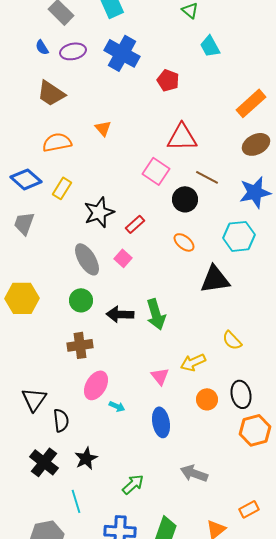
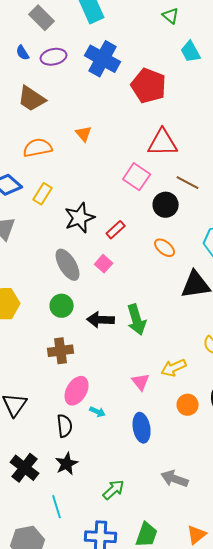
red pentagon: (168, 80) -> (149, 86), size x1.6
black semicircle: (61, 420) -> (65, 426), moved

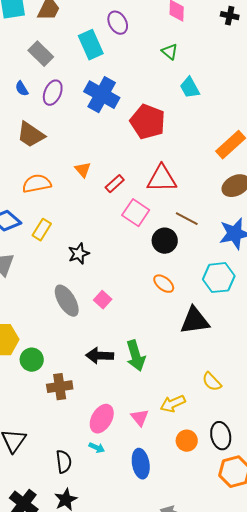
purple ellipse: (54, 57) -> (53, 93), turned -55
black star: (80, 218) -> (79, 254), size x0.7
red rectangle: (116, 230) -> (115, 184), moved
green circle: (62, 306) -> (32, 360), moved
pink ellipse: (77, 391) -> (102, 419), moved

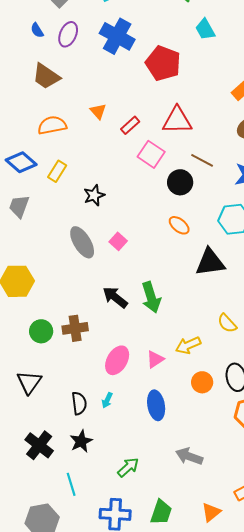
black arrow: (100, 356) -> (115, 297), turned 36
green circle: (32, 360) -> (41, 331), moved
pink triangle: (140, 418) -> (155, 359), turned 36
cyan arrow: (97, 448) -> (107, 400), moved, turned 91

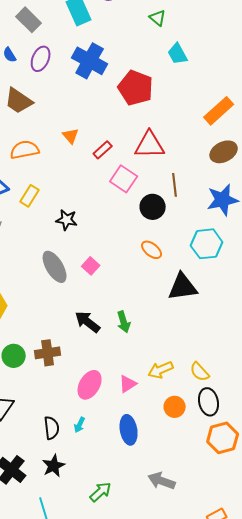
brown line: (202, 160) -> (175, 185), turned 55
black star: (94, 195) -> (67, 220), turned 30
green arrow: (151, 297) -> (124, 322), size x0.7
yellow semicircle: (227, 323) -> (200, 372), moved

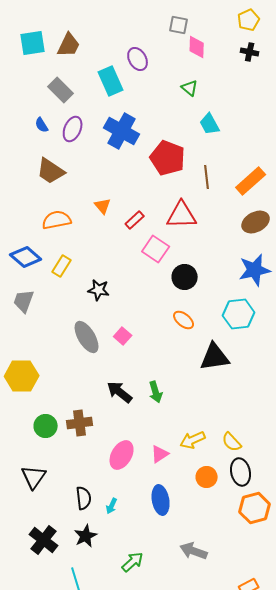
brown line: (175, 185) -> (207, 177), moved
cyan arrow: (80, 425) -> (112, 506), moved

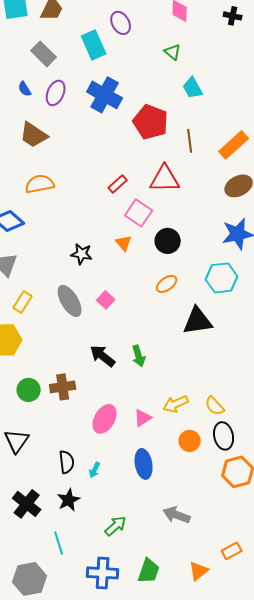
orange triangle: (103, 206) -> (124, 243), moved
yellow rectangle: (62, 266) -> (23, 302), moved
orange ellipse: (184, 320) -> (167, 284), turned -75

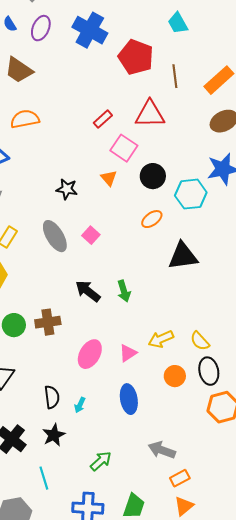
cyan hexagon: (222, 278) -> (191, 194), moved
orange rectangle: (232, 551) -> (180, 478), moved

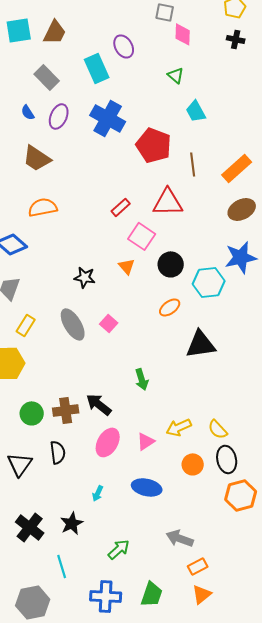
black arrow: (88, 291) -> (99, 404), moved
black semicircle: (52, 397) -> (58, 452), moved
blue ellipse: (129, 399) -> (147, 487), turned -68

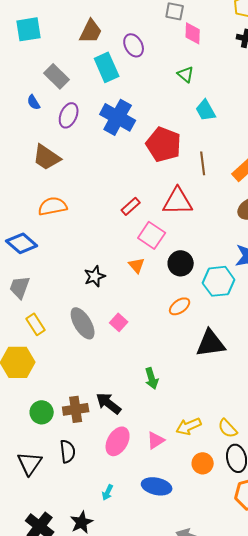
brown trapezoid: (55, 32) -> (91, 31), moved
blue semicircle: (28, 112) -> (34, 102), moved
black star: (85, 277) -> (95, 276), turned -30
yellow rectangle: (26, 325) -> (36, 324), turned -65

